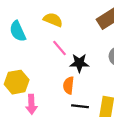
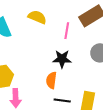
pink line: (59, 48) -> (67, 31), moved, turned 49

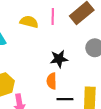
pink line: (67, 31) -> (53, 16), moved

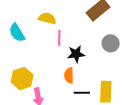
pink line: (53, 16) -> (59, 38), moved

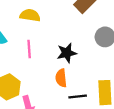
pink line: (59, 38) -> (29, 49), moved

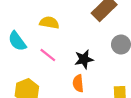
pink line: (29, 49) -> (48, 55), turned -49

